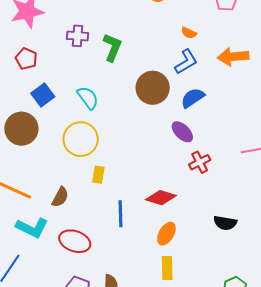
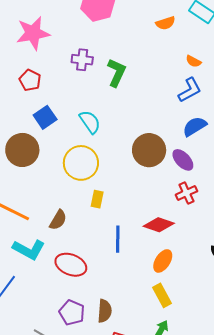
brown circle: (153, 88) -> (149, 150), moved
red cross: (200, 162) -> (186, 193), moved
yellow rectangle: (167, 268) -> (162, 295), turned -30

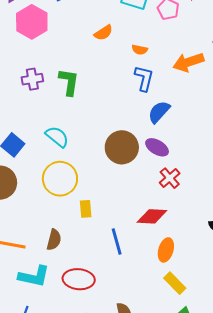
orange semicircle: (165, 23) -> (103, 33), moved
blue L-shape: (190, 90) -> (144, 78), turned -32

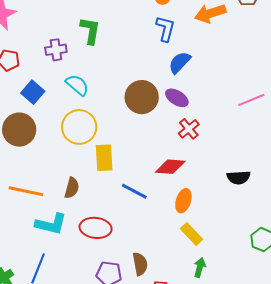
purple cross: (32, 79) -> (56, 50), moved
yellow rectangle: (86, 209) -> (104, 158), size x1.5
blue line: (117, 242) -> (134, 191), turned -48

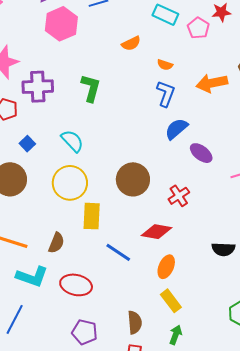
purple cross: (56, 50) -> (38, 87), moved, size x1.4
blue square: (33, 92) -> (27, 144), size x0.7
brown circle: (142, 97) -> (133, 179), moved
purple ellipse: (177, 98) -> (201, 153), moved
brown semicircle: (140, 264) -> (135, 322), moved

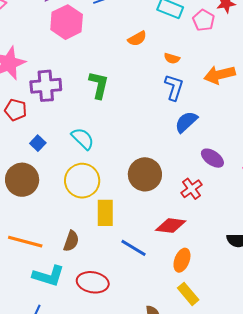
purple ellipse: (201, 153) -> (212, 158), moved

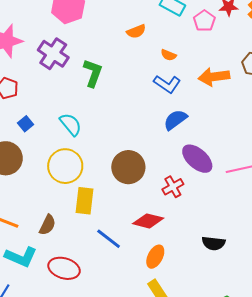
purple cross: (46, 86) -> (53, 54), moved, turned 32
blue L-shape: (174, 87) -> (167, 84), turned 100
purple ellipse: (212, 158) -> (197, 159), size x1.4

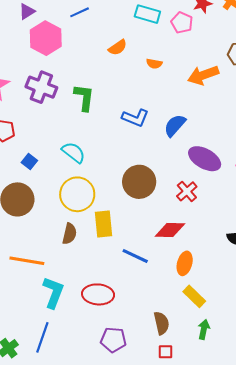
blue L-shape: (167, 84) -> (135, 118), moved
brown semicircle: (47, 225) -> (70, 234), moved
cyan L-shape: (21, 257) -> (53, 292), turned -80

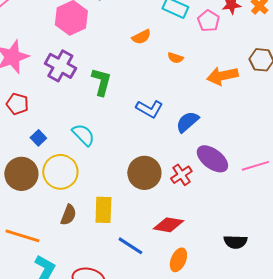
red cross: (187, 191) -> (181, 175), moved
yellow circle: (77, 194) -> (60, 172), moved

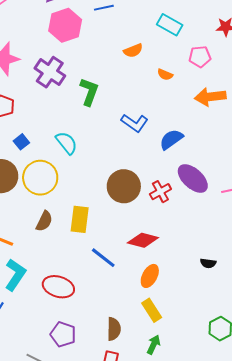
pink pentagon: (208, 21) -> (200, 57), moved, turned 30
black semicircle: (235, 242) -> (208, 263), size x0.7

